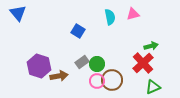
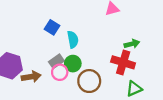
cyan semicircle: (110, 17) -> (73, 39), moved
red cross: (143, 63) -> (123, 62), turned -30
pink circle: (97, 81) -> (60, 72), moved

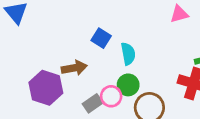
gray rectangle: (56, 61) -> (93, 103), moved
brown arrow: (31, 77) -> (74, 68), moved

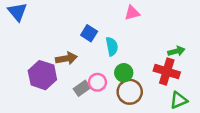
pink triangle: (179, 14) -> (132, 13), moved
green circle: (128, 85) -> (124, 73), moved

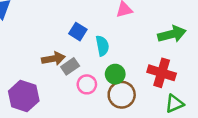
green arrow: (176, 51) -> (172, 34), moved, size x1.5
purple hexagon: (42, 75) -> (24, 96), moved
gray rectangle: (82, 88) -> (70, 66), moved

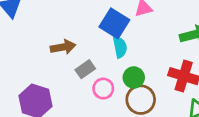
blue square: (78, 32) -> (114, 23), moved, size x1.5
brown arrow: (53, 59) -> (63, 47), moved

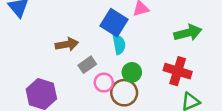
brown circle: (141, 100) -> (124, 93), moved

